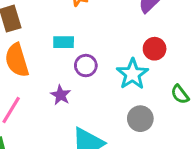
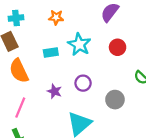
purple circle: (86, 66) -> (83, 83), moved
cyan star: (132, 74) -> (79, 44), moved

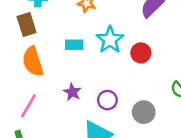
red circle: (118, 47) -> (141, 53), moved
purple circle: (83, 83) -> (107, 100), moved

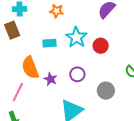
orange semicircle: (33, 62) -> (30, 68), moved
purple circle: (107, 100) -> (77, 74), moved

